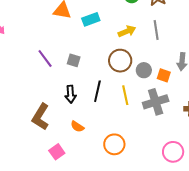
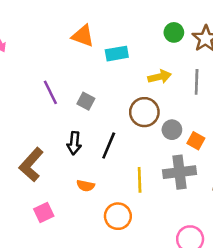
yellow line: (125, 95) -> (140, 180), moved
orange semicircle: (77, 127) -> (86, 186), moved, turned -32

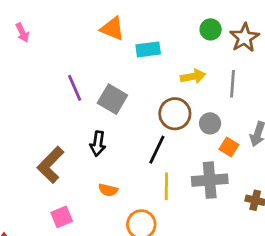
gray square: (86, 101) -> (112, 99), size x1.5
gray circle: (172, 130) -> (210, 123), moved
black line: (109, 145) -> (157, 150), moved

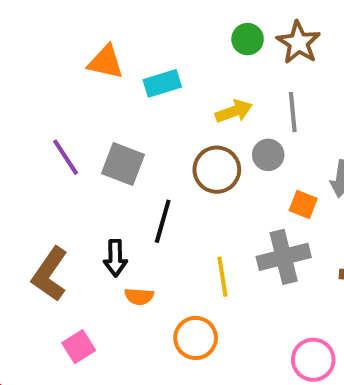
gray circle: (210, 123) -> (268, 155), moved
black arrow: (98, 144) -> (115, 258), moved
black line: (157, 150) -> (163, 221), moved

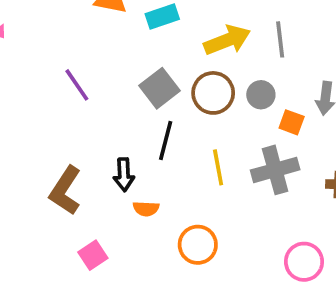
yellow arrow: (234, 111) -> (227, 40), size x1.4
gray circle: (268, 155) -> (261, 95), moved
gray square: (123, 164) -> (160, 88), moved, turned 33
yellow line: (222, 277) -> (218, 167), moved

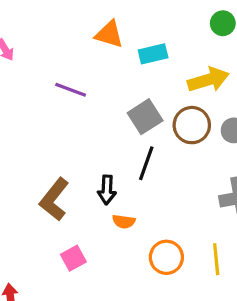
purple line: (77, 85) -> (71, 90), moved, turned -40
yellow line: (218, 167) -> (216, 259), moved

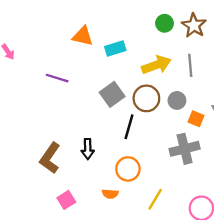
black line: (146, 163) -> (129, 127), moved
orange semicircle: (124, 222) -> (110, 194), moved
orange circle: (166, 257) -> (128, 169), moved
yellow line: (216, 259) -> (155, 199), moved, turned 40

